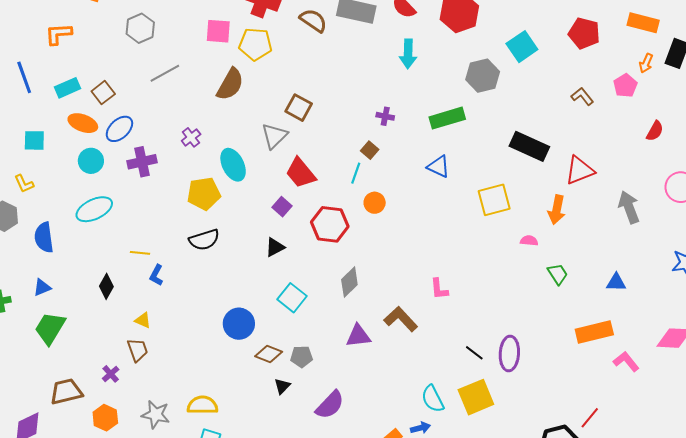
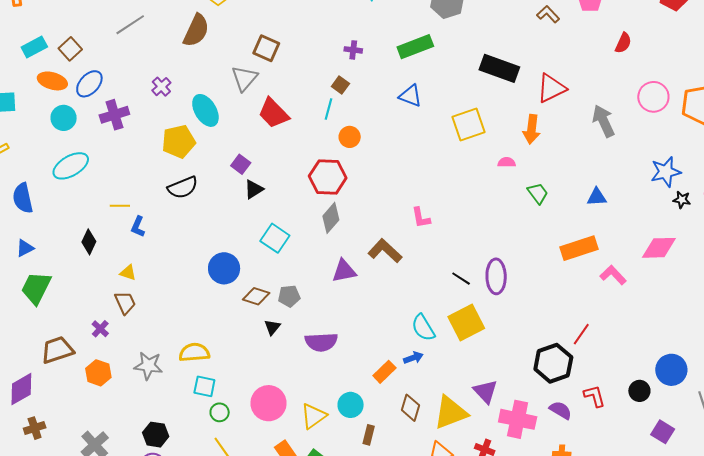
purple square: (282, 207) -> (241, 164), moved
red hexagon: (330, 224) -> (328, 177), moved
purple semicircle: (330, 405) -> (321, 342), turned 48

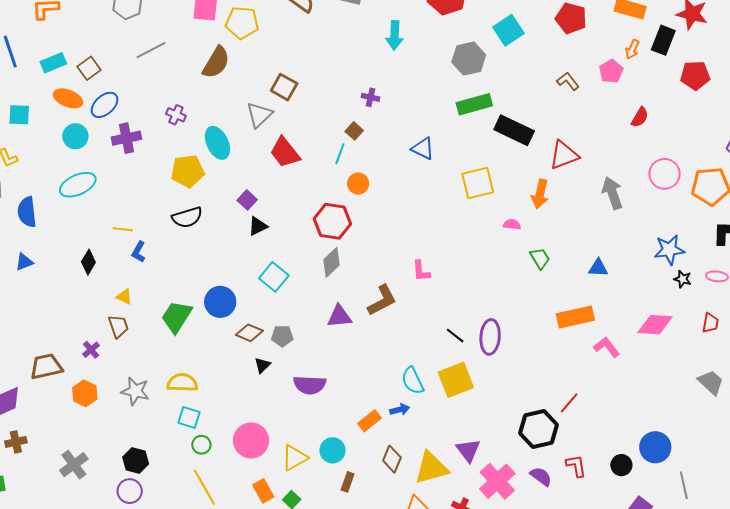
green rectangle: (415, 47) -> (474, 104), moved
purple cross: (161, 87) -> (176, 115), turned -30
brown L-shape: (385, 251) -> (382, 300), turned 104
green trapezoid: (36, 288) -> (177, 317), moved
pink cross: (518, 419) -> (497, 481), turned 30

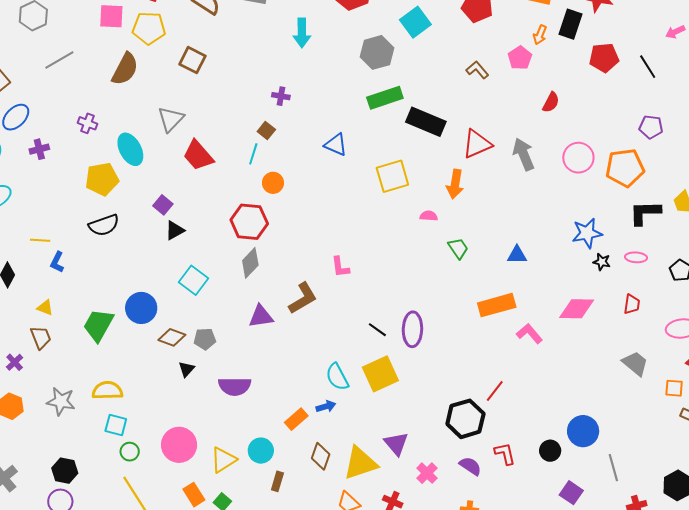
brown square: (284, 87) -> (192, 60), moved
purple cross: (126, 138) -> (39, 149), size x0.7
gray arrow: (612, 193) -> (524, 154), moved
pink cross: (497, 481) -> (427, 473), size x0.6

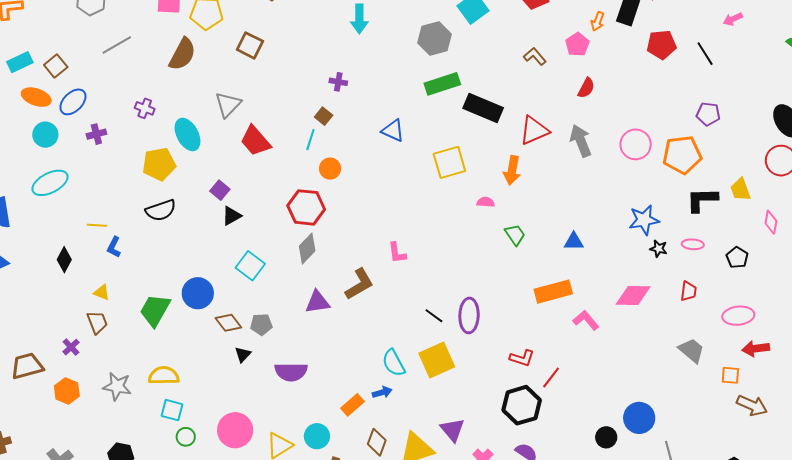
red semicircle: (551, 102) -> (586, 88), moved
brown diamond: (172, 337) -> (228, 323), turned 32
red L-shape: (505, 454) -> (522, 358), moved, turned 120

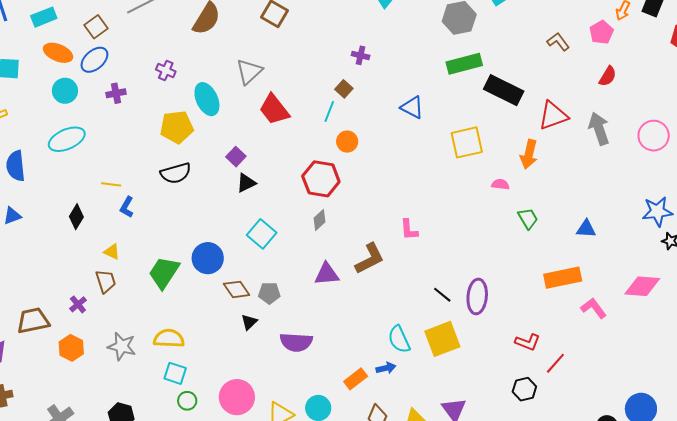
brown square: (56, 66) -> (96, 27), moved
gray diamond: (307, 248) -> (320, 220), size x0.7
black hexagon: (522, 405) -> (524, 389), size x0.6

